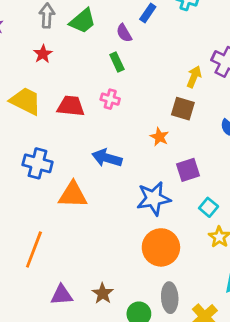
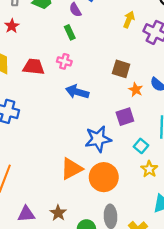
yellow arrow: (194, 77) -> (129, 20), moved
orange star: (159, 137) -> (136, 90), moved
blue arrow: (107, 158) -> (77, 92), moved
orange triangle: (73, 195) -> (71, 169), moved, turned -30

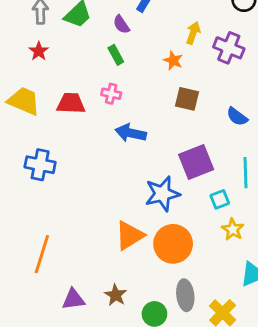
orange star: (136, 90) -> (173, 60), moved
purple square: (125, 117) -> (196, 162), size x1.4
cyan square: (141, 146) -> (220, 199), turned 32

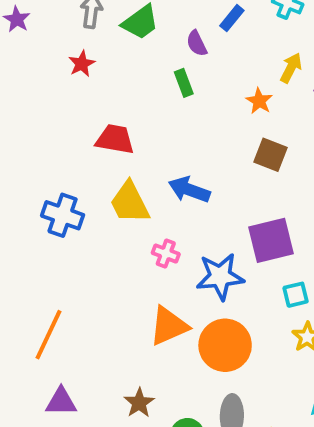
pink cross: (111, 94) -> (166, 253), moved
yellow trapezoid: (24, 101) -> (130, 203), moved, turned -148
purple triangle: (73, 299) -> (61, 402), moved

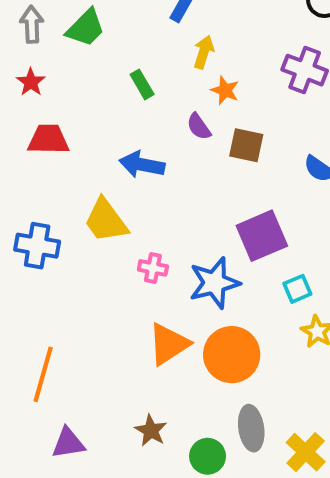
purple semicircle: (197, 43) -> (199, 127), moved
yellow arrow: (291, 68) -> (204, 52), moved
red trapezoid: (115, 139) -> (48, 139), moved
blue arrow: (189, 190) -> (142, 165), moved

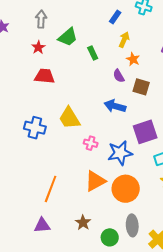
green trapezoid: (86, 28) -> (68, 37), moved
blue arrow: (142, 165) -> (115, 106), moved
orange line: (43, 374) -> (51, 189), moved

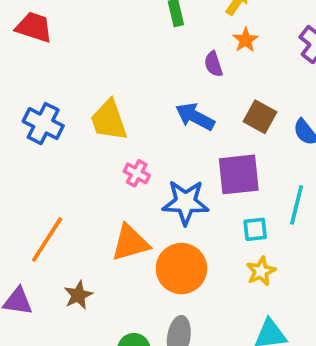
red trapezoid: (45, 76) -> (34, 27), moved
brown square: (141, 87) -> (260, 117), moved
brown star: (83, 223) -> (78, 295), moved

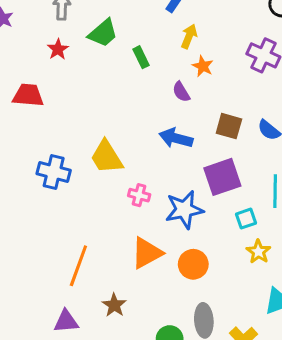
orange circle: (181, 269) -> (193, 264), size x0.7

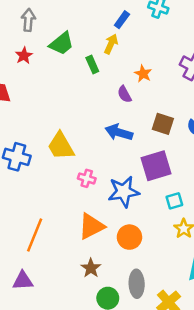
yellow arrow: (189, 36) -> (111, 44), moved
brown star: (114, 305) -> (91, 268), moved

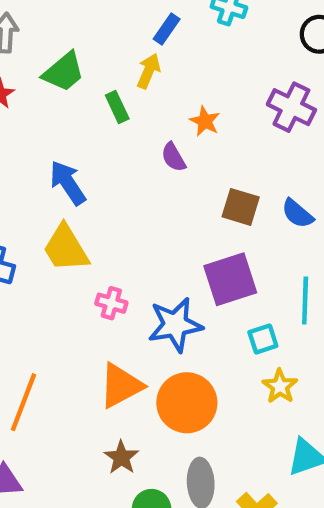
blue arrow: (119, 132) -> (68, 183), moved, turned 40
orange circle: (129, 237) -> (187, 403), size x1.4

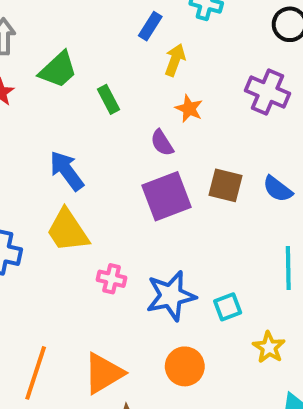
yellow arrow: (149, 71) -> (175, 60), moved
purple square: (230, 279) -> (166, 196), moved
cyan square: (263, 339) -> (228, 307), moved
orange triangle: (121, 386) -> (104, 373), moved
orange circle: (187, 403) -> (185, 366), size x0.7

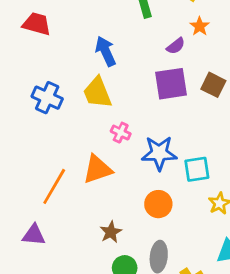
purple semicircle: (162, 143) -> (176, 46), turned -108
cyan square: (228, 307) -> (197, 169), size x1.4
orange triangle: (104, 373) -> (98, 169), moved

